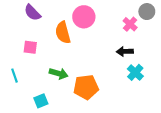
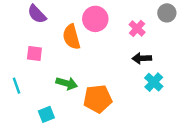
pink cross: (130, 24) -> (137, 28), moved

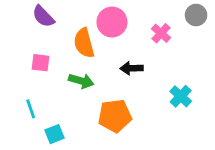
black arrow: (142, 58) -> (132, 68), moved
green arrow: (67, 83) -> (81, 81), moved
cyan line: (17, 86) -> (31, 109), moved

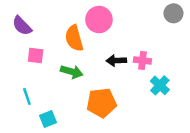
purple semicircle: (43, 16) -> (22, 26), moved
pink cross: (161, 33) -> (142, 61), moved, turned -35

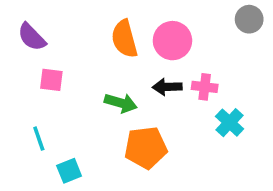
pink circle: (99, 20) -> (172, 41), moved
orange semicircle: (74, 38) -> (124, 39), moved
green arrow: (72, 72) -> (121, 103), moved

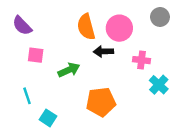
gray circle: (249, 19) -> (160, 17), moved
black arrow: (167, 87) -> (103, 51), moved
green arrow: (121, 103) -> (69, 70), moved, turned -40
cyan square: (69, 171) -> (48, 118), turned -35

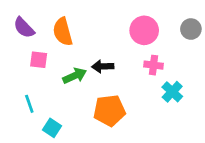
gray circle: (160, 17) -> (191, 29), moved
orange semicircle: (86, 27) -> (63, 32), moved
pink circle: (119, 28) -> (144, 30), moved
black arrow: (103, 51) -> (103, 66), moved

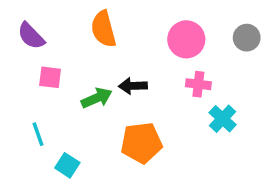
orange semicircle: (63, 32) -> (104, 29), moved

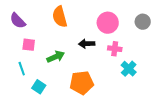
black arrow: (133, 86) -> (87, 44), moved
cyan line: (38, 134) -> (22, 69), moved
cyan square: (67, 165) -> (39, 87), moved

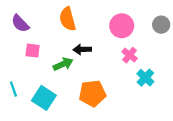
black arrow: (87, 44) -> (82, 49), moved
pink cross: (115, 49) -> (130, 55), turned 32
cyan line: (22, 69) -> (13, 89), moved
cyan square: (39, 87) -> (44, 98), size x1.5

